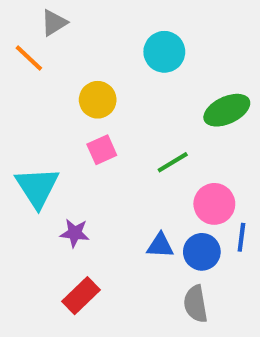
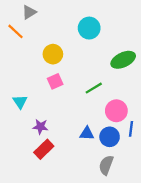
cyan triangle: (37, 187) -> (20, 102), size x0.6
red rectangle: (81, 296) -> (44, 149), moved
gray semicircle: (196, 304) -> (106, 165), turned 30

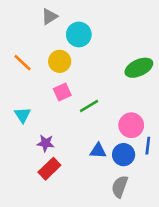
gray triangle: (29, 12) -> (49, 17), moved
cyan circle: (89, 28) -> (79, 34), moved
orange line: (16, 31) -> (23, 63), moved
green line: (94, 88) -> (89, 106), moved

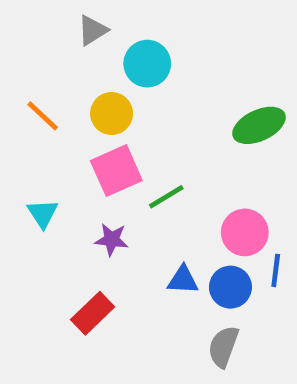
pink square: (62, 92) -> (116, 171), size x1.5
purple star: (46, 143) -> (112, 240), moved

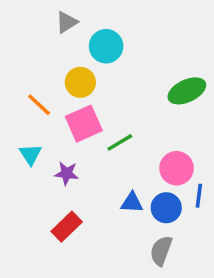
orange line: (43, 116) -> (39, 105), moved
purple star: (112, 240) -> (67, 173), moved

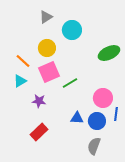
gray triangle: (67, 22) -> (46, 17), moved
cyan circle: (106, 46) -> (72, 30), moved
cyan triangle: (30, 154) -> (20, 81), moved, turned 32

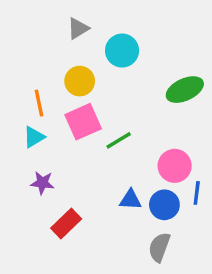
orange line: (23, 61) -> (39, 103), turned 35
purple star: (39, 101) -> (42, 183), moved

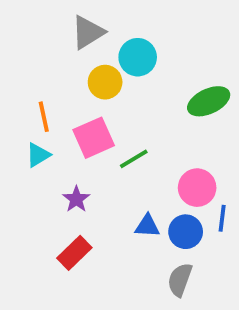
gray triangle: (78, 29) -> (88, 32), size x1.4
yellow circle: (80, 81) -> (105, 82), moved
purple star: (42, 183) -> (76, 199), moved, turned 30

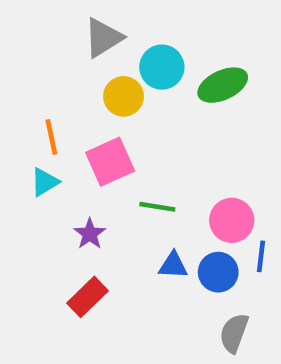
green ellipse: (209, 101) -> (223, 85), moved
green line: (134, 159) -> (157, 207), moved, turned 40
gray semicircle: (180, 280) -> (234, 333), moved

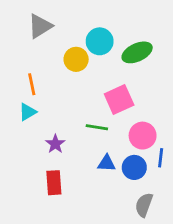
gray triangle: (103, 38) -> (40, 26), moved
pink square: (110, 162) -> (119, 100), moved
red rectangle: (87, 297) -> (54, 183), turned -50

